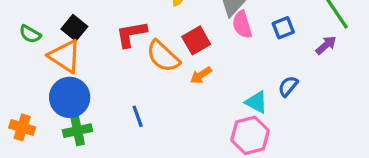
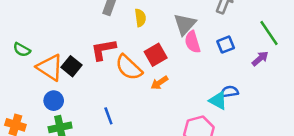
black square: (74, 28) -> (71, 66), moved
blue semicircle: (288, 86) -> (230, 92), turned 42
blue circle: (70, 97) -> (54, 101), size x0.6
cyan triangle: (256, 102) -> (218, 101), moved

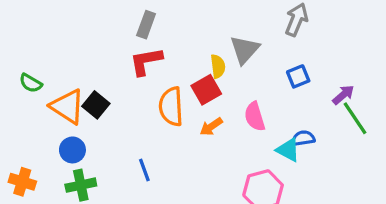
yellow semicircle: (140, 18) -> (218, 66), moved
green line: (269, 33) -> (355, 118), moved
pink semicircle: (193, 42) -> (255, 117), moved
red L-shape: (103, 50) -> (146, 61), moved
orange semicircle: (129, 67) -> (171, 106), turned 44

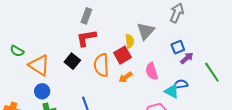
purple arrow: (343, 95) -> (187, 58), moved
black square: (96, 105) -> (72, 61), moved

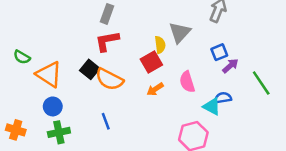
orange semicircle: (101, 65) -> (109, 79), moved, turned -60

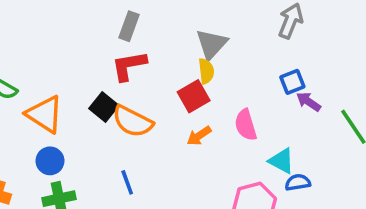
gray triangle: (180, 32) -> (212, 44), moved
purple arrow: (230, 66) -> (309, 102), turned -105
blue semicircle: (223, 98) -> (298, 182), moved

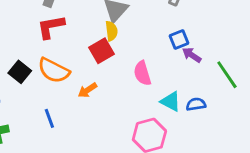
black square: (104, 107) -> (20, 72), moved
orange arrow: (199, 136) -> (87, 90), moved
blue semicircle: (298, 182) -> (196, 104), moved

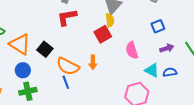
purple arrow: (192, 55) -> (167, 48), moved, turned 128
orange semicircle: (54, 70) -> (68, 66), moved
orange arrow: (87, 90) -> (93, 62), turned -56

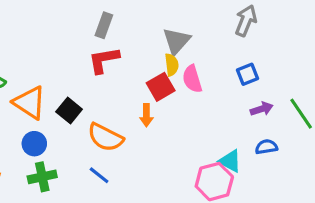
pink semicircle: (132, 50) -> (192, 79), moved
orange arrow: (93, 62) -> (146, 115), moved
cyan triangle: (152, 70) -> (230, 161), moved
blue line: (66, 82) -> (99, 175), moved, turned -32

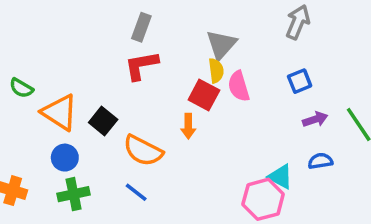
red square: (161, 87) -> (204, 95), turned -32

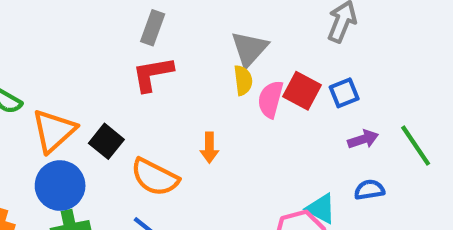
pink semicircle: (239, 86) -> (270, 99), turned 32
red square: (204, 95) -> (302, 91), moved
orange triangle: (60, 112) -> (54, 131), turned 45
blue circle: (65, 158) -> (60, 186), size x1.5

